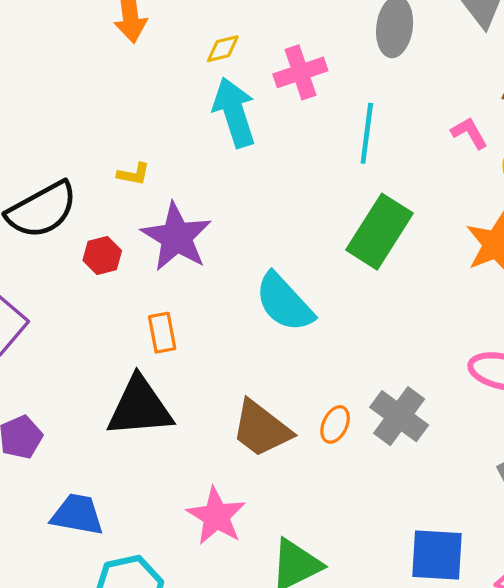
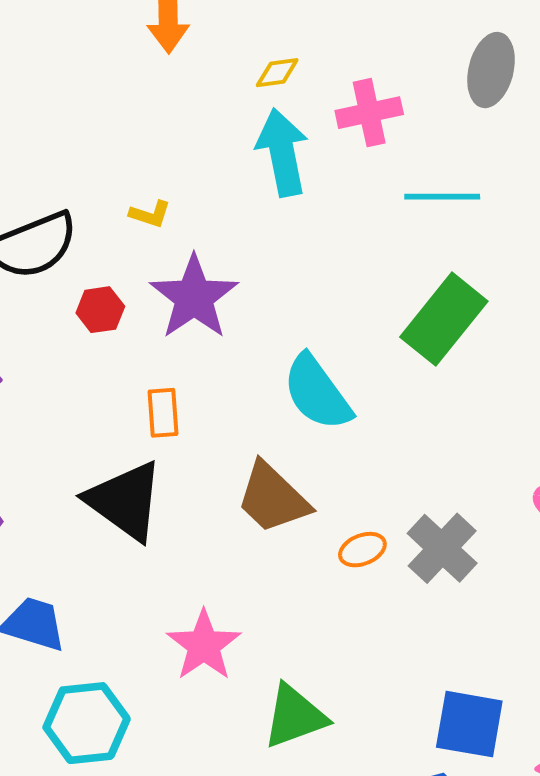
cyan line: (367, 133) -> (442, 197), turned 76
black triangle: (140, 407) -> (125, 501), turned 34
orange ellipse: (335, 424) -> (362, 550), turned 36
brown trapezoid: (261, 429) -> (273, 498), moved

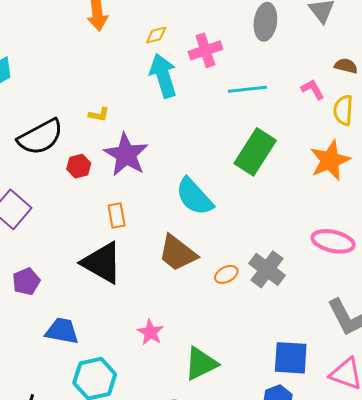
pink star: (204, 645) -> (150, 332), size x0.7

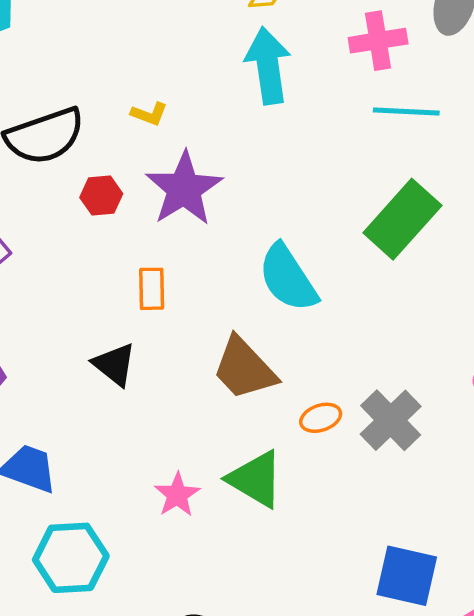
pink cross: (205, 50) -> (378, 41), moved
black triangle: (102, 263) -> (114, 365), size x0.6
green triangle: (201, 364) -> (256, 479), moved, turned 48

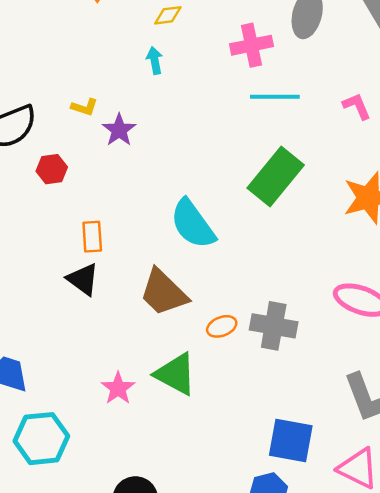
cyan arrow: (268, 66) -> (155, 60), moved, size x0.5
purple star: (184, 189) -> (119, 130), moved, size x0.6
black triangle: (114, 365) -> (83, 279), moved
gray cross: (391, 420) -> (274, 326), turned -33

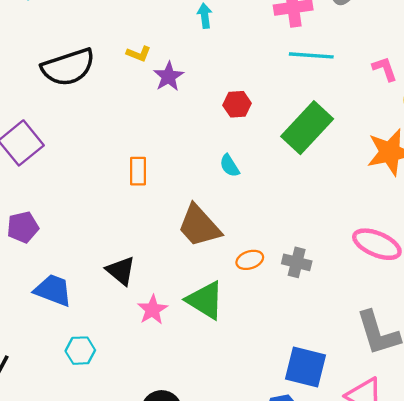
red hexagon: (52, 169) -> (237, 104), moved
cyan semicircle: (193, 224) -> (230, 166), size x0.5
black triangle: (83, 279) -> (121, 271), moved
gray cross: (274, 326) -> (297, 262), size x0.7
cyan hexagon: (41, 439) -> (80, 351), size x0.6

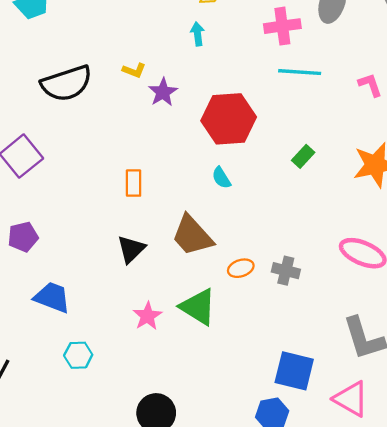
red hexagon: (237, 104) -> (229, 119), size x2.0
green rectangle: (307, 128) -> (303, 156), moved, size x0.5
black triangle: (121, 271) -> (131, 249), moved, turned 36

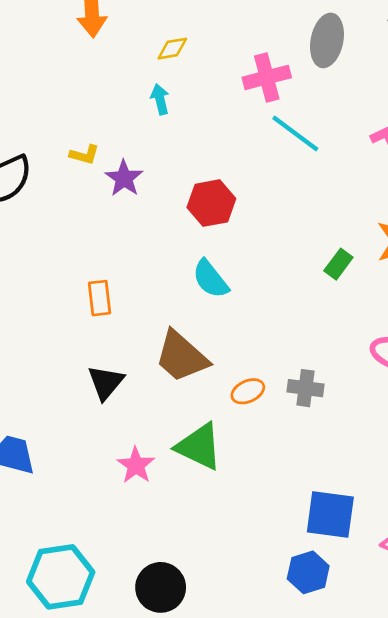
cyan line: (300, 72) -> (295, 134), turned 39
red hexagon: (229, 119) -> (211, 203), size x0.7
green rectangle: (303, 156) -> (338, 264), moved
cyan semicircle: (221, 178) -> (210, 279), size x1.4
cyan hexagon: (78, 355) -> (61, 577), moved, size x1.8

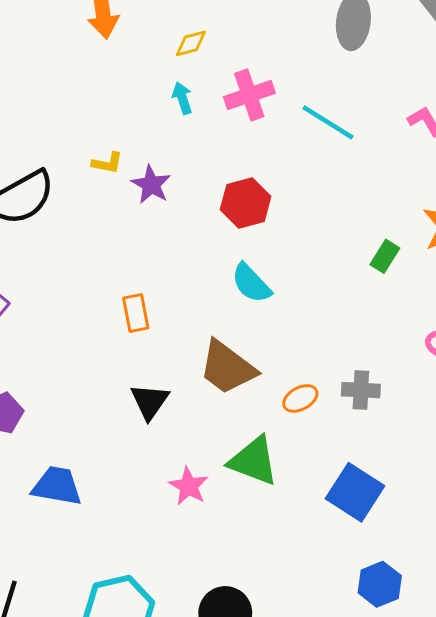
pink cross: (267, 77) -> (249, 95), moved
blue square: (330, 515) -> (355, 492), moved, turned 30

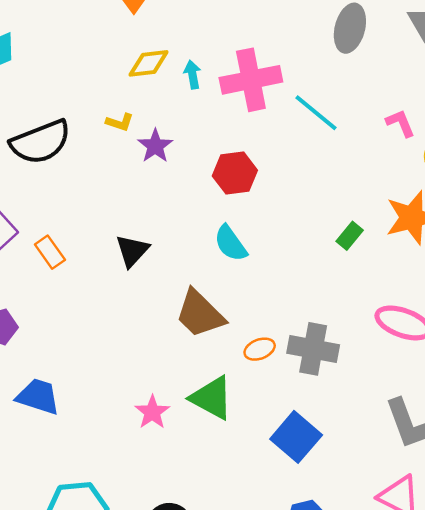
yellow diamond: (191, 43) -> (149, 63), moved, size x1.4
pink cross: (249, 95) -> (251, 80), size x1.4
orange rectangle: (136, 313) -> (50, 252), moved, turned -32
gray cross: (361, 390) -> (313, 349), size x1.5
black triangle: (150, 401) -> (132, 251), moved

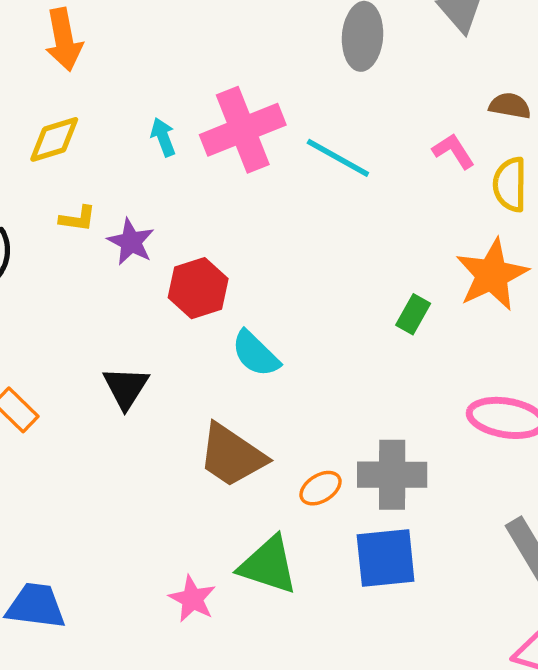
yellow diamond: (149, 63) -> (54, 139), moved
red hexagon: (235, 173) -> (198, 288), moved
blue square: (296, 437) -> (386, 558), moved, turned -36

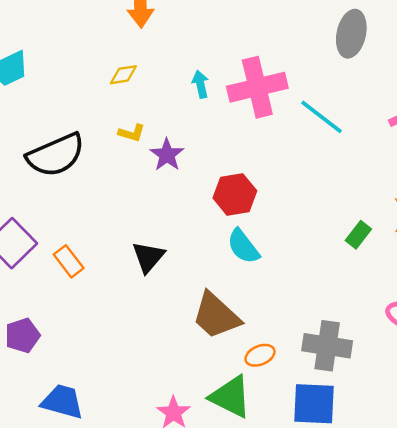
yellow diamond: (54, 139) -> (123, 75), size x0.7
red hexagon: (198, 288) -> (235, 194), moved
orange ellipse: (321, 488) -> (260, 355), moved

